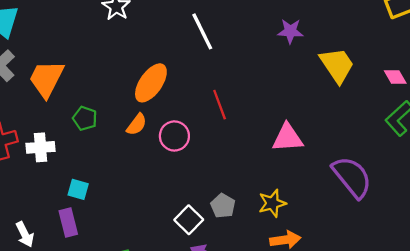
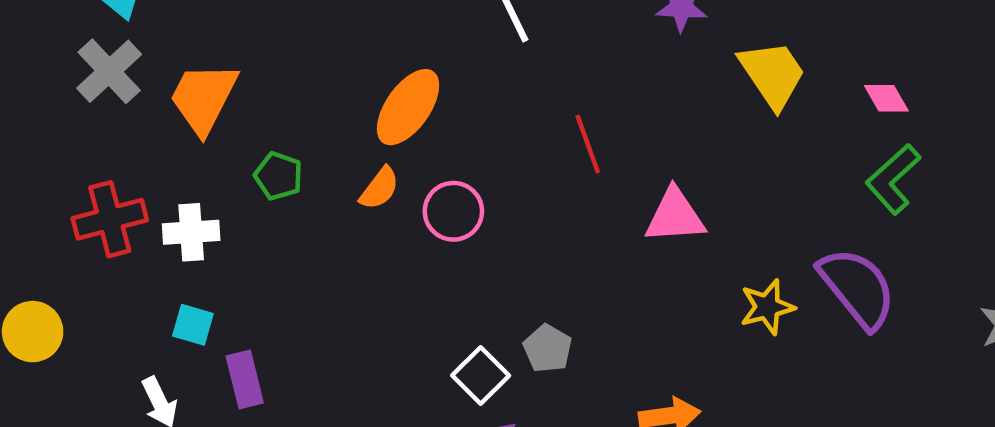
red line: (220, 105) -> (588, 144), moved
purple semicircle: (352, 177) -> (857, 288), moved
cyan square: (78, 189) -> (193, 325), moved
yellow star: (272, 203) -> (767, 307), moved

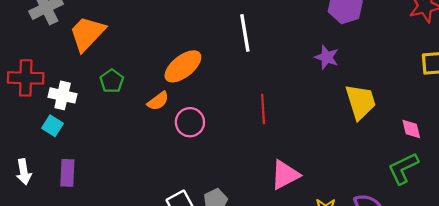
pink triangle: (675, 216) -> (285, 175), moved, turned -40
cyan square: (193, 325) -> (53, 126), moved

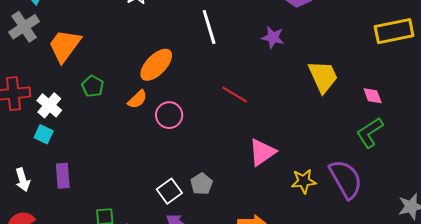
purple star: (327, 57) -> (273, 37), moved
white cross: (63, 95) -> (49, 105), turned 35
red line: (263, 109) -> (235, 95), turned -48

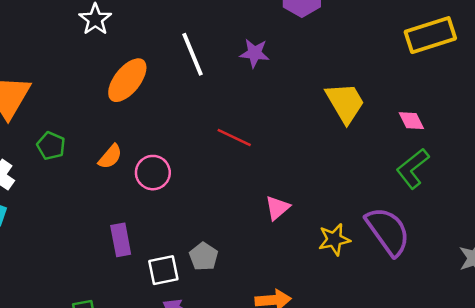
purple star: (273, 37) -> (255, 53), moved
orange ellipse: (156, 65) -> (127, 80), moved
pink triangle: (262, 152) -> (277, 208), size x0.7
purple rectangle: (63, 176) -> (121, 240), moved
white square: (169, 191) -> (163, 270), turned 30

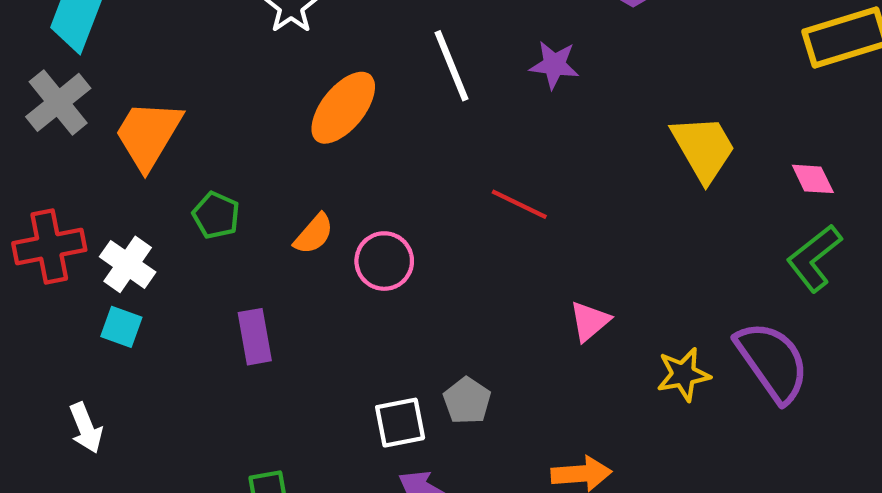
purple rectangle: (121, 240) -> (255, 337), moved

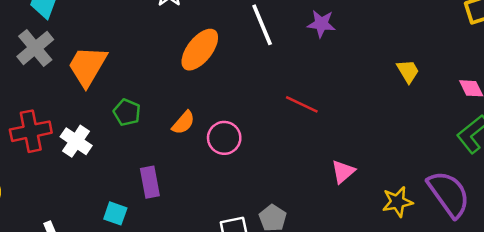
yellow trapezoid: (704, 148) -> (408, 71), size x0.6
cyan square: (121, 327) -> (115, 213), moved

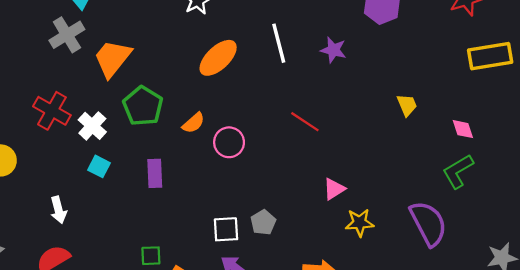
green pentagon: (127, 112) -> (143, 106), size x1.6
red cross: (31, 131) -> (52, 111), turned 33
yellow star: (397, 202) -> (360, 223), moved
cyan square: (115, 213) -> (99, 166), moved

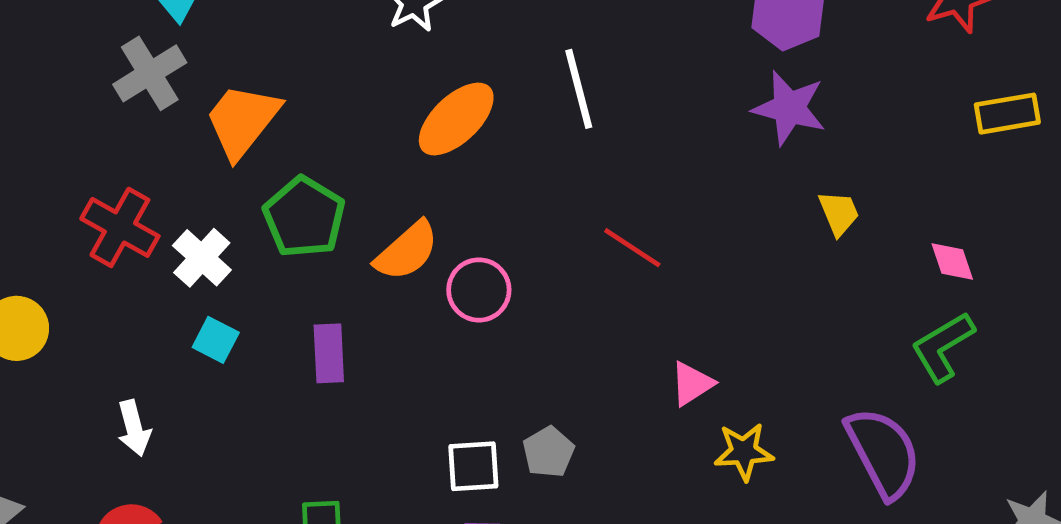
purple star: (333, 50) -> (789, 108), moved, size x1.4
yellow rectangle: (490, 56) -> (1007, 114), size x0.7
orange semicircle: (193, 123) -> (407, 251), size x1.4

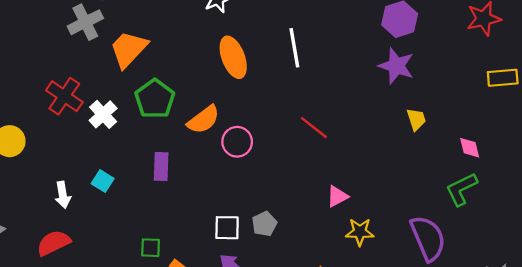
orange ellipse: (456, 119) -> (233, 57), turned -72
cyan square: (216, 340) -> (103, 181), moved

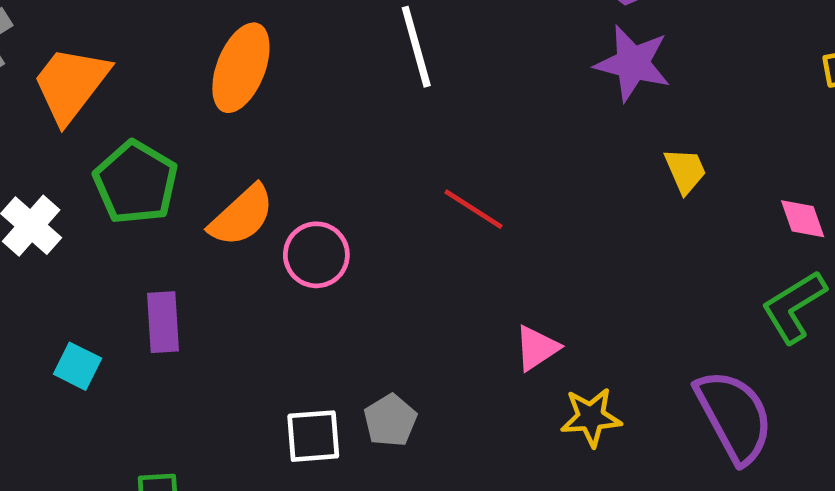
orange ellipse: (233, 57) -> (241, 68), moved, turned 48
cyan square: (103, 181) -> (78, 366), moved

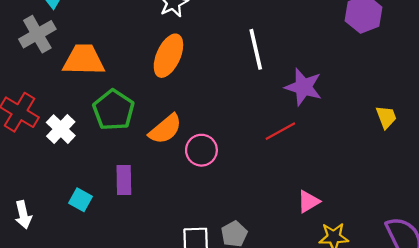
purple star: (633, 63) -> (303, 87), moved
orange trapezoid: (71, 84) -> (84, 60), turned 51
red line: (474, 209) -> (280, 131), turned -64

